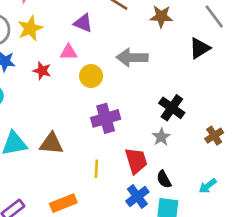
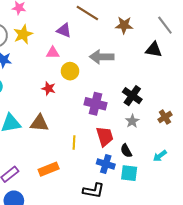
black triangle: (200, 48) -> (154, 50), turned 42
red star: (42, 71) -> (49, 88), moved
purple cross: (106, 118) -> (96, 104), moved, turned 30
gray star: (161, 137) -> (132, 121), moved
blue cross: (137, 197) -> (106, 164), turned -36

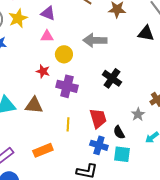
purple triangle: (64, 30) -> (48, 13), moved
black cross: (132, 96) -> (112, 78), moved
purple cross: (96, 104) -> (67, 86), moved
gray star: (132, 121) -> (138, 114), moved

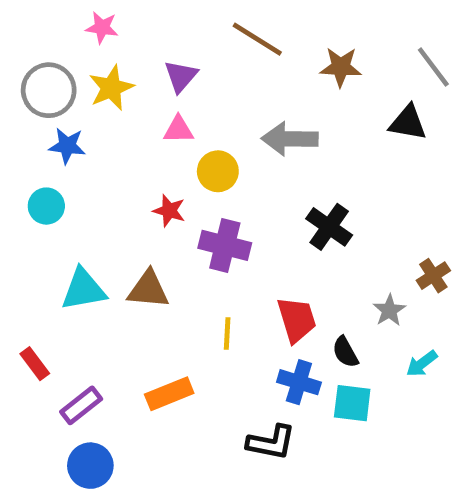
purple triangle: (48, 13) -> (181, 76), turned 49

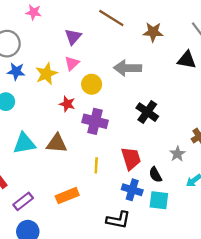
yellow star: (111, 88) -> (46, 74), moved
pink triangle: (178, 130) -> (72, 63), turned -42

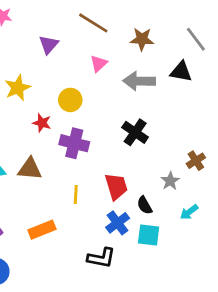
pink triangle: (72, 63) -> (99, 63), moved
gray arrow: (128, 68) -> (139, 81), moved
blue cross: (132, 190) -> (118, 223), turned 36

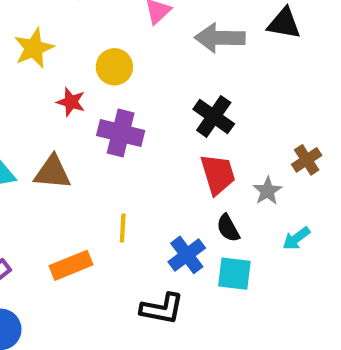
red trapezoid: (116, 186) -> (218, 174), moved
yellow line: (76, 194) -> (123, 228), moved

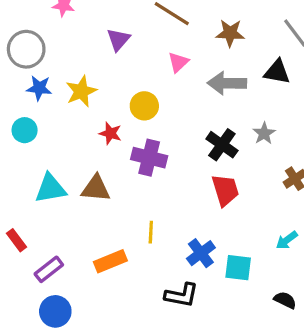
gray star: (267, 191) -> (264, 133), moved
black semicircle: (228, 228) -> (285, 300), moved, turned 145

